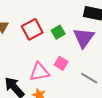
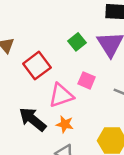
red square: (32, 29) -> (37, 66), moved

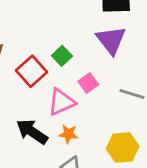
green square: (77, 42) -> (62, 56), moved
pink square: (87, 80) -> (88, 83), turned 36

